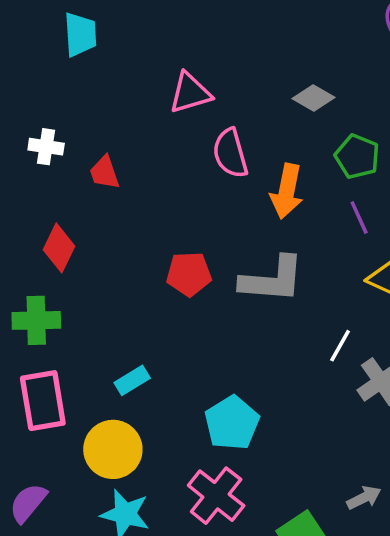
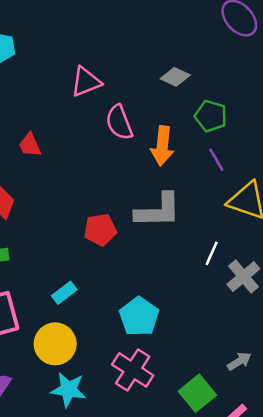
red pentagon: (189, 274) -> (100, 230), moved

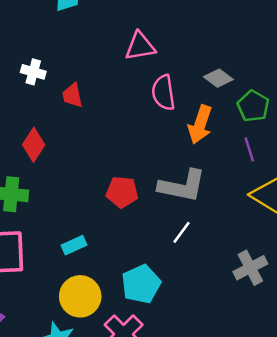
gray diamond: (175, 77) -> (218, 78), moved
white line: (212, 253) -> (181, 232), moved
yellow circle: (55, 344) -> (80, 296), moved

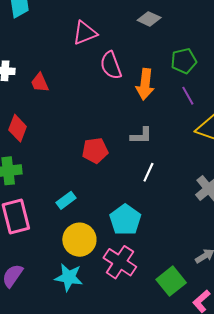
gray diamond: (218, 78) -> (149, 19), moved
green pentagon: (253, 106) -> (184, 61), turned -30
gray L-shape: (182, 186) -> (141, 136), size x0.6

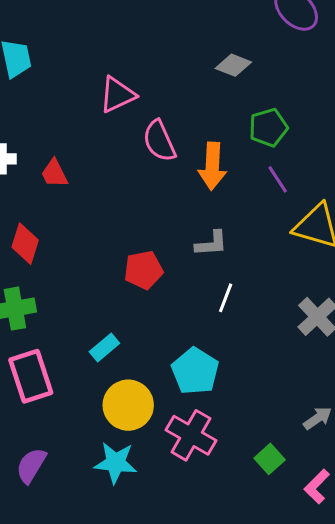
gray diamond: (149, 19) -> (233, 65), moved
green square: (171, 281) -> (270, 459), size x0.7

